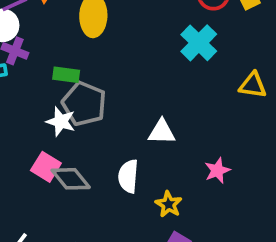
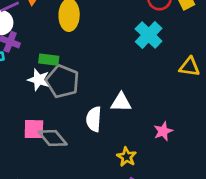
white star: (61, 121) -> (39, 80), moved
pink square: (46, 167) -> (34, 129), turned -30
white semicircle: (128, 176) -> (94, 119), moved

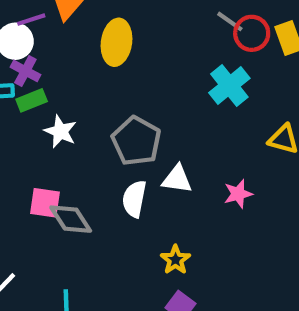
green rectangle: (49, 60) -> (32, 100), moved, turned -36
gray pentagon: (62, 81) -> (136, 141), moved
pink star: (163, 131) -> (238, 194), moved

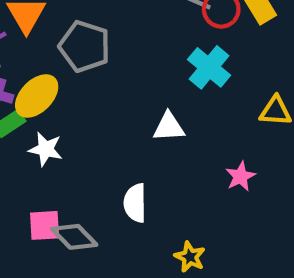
yellow ellipse: (116, 42) -> (37, 96), moved, turned 48
gray pentagon: (136, 141) -> (85, 46), moved
white triangle: (177, 179) -> (169, 127), moved

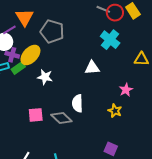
white star: (46, 149) -> (45, 77), moved
gray diamond: (74, 237) -> (61, 118), moved
yellow star: (190, 257) -> (115, 111), moved

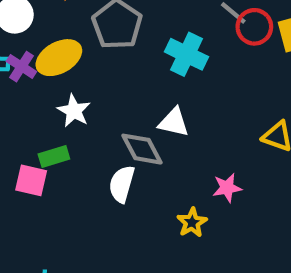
cyan cross: (110, 40) -> (187, 54), moved, turned -30
purple cross: (12, 55) -> (21, 67), moved
green rectangle: (18, 68) -> (54, 156), moved
gray diamond: (61, 118) -> (142, 149), moved

